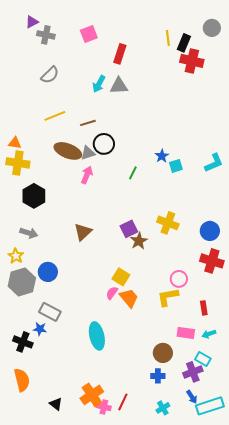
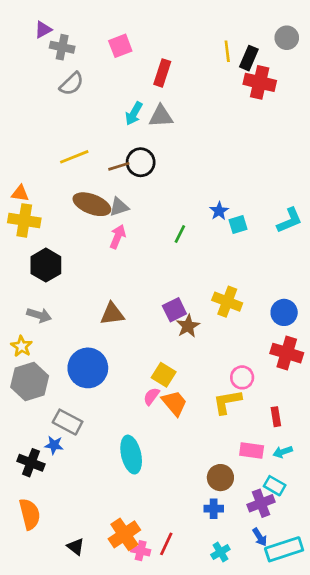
gray semicircle: (50, 75) -> (72, 84), moved
black circle: (104, 144) -> (141, 162), moved
brown triangle: (83, 232) -> (112, 314), turned 36
blue circle: (48, 272) -> (88, 368), moved, size x1.5

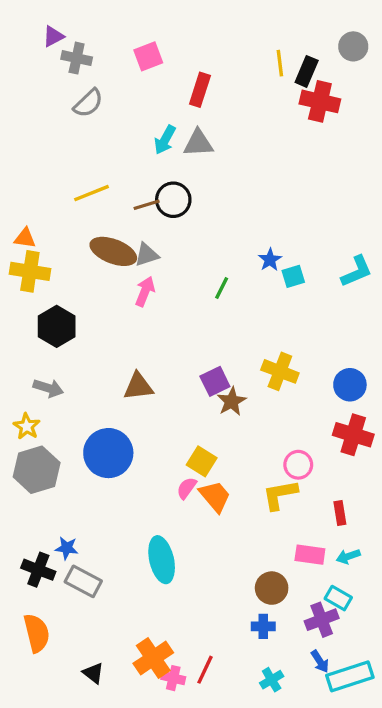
gray rectangle: (68, 422) -> (83, 581), moved

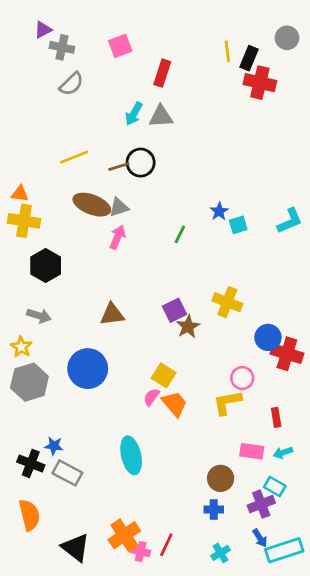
blue circle: (350, 385) -> (268, 337), moved
black triangle: (93, 673) -> (76, 547), size x1.6

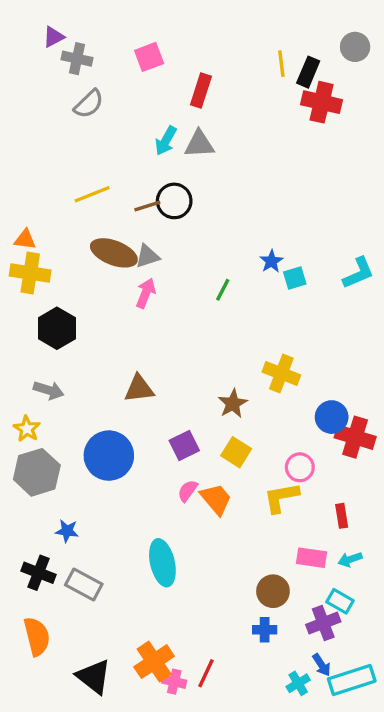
purple square: (174, 310) -> (184, 446), moved
yellow square: (164, 375) -> (236, 452), moved
blue star: (54, 446) -> (67, 531), moved
cyan cross: (221, 553) -> (298, 683), moved

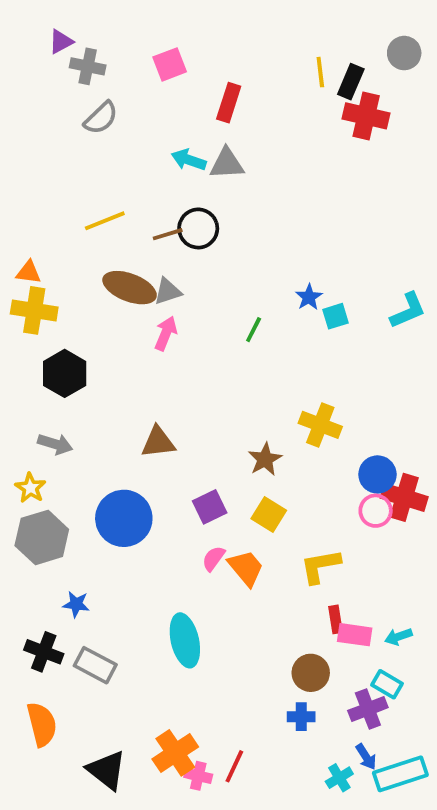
cyan arrow: (166, 141) -> (189, 160), turned 80
pink circle: (300, 467) -> (376, 511), moved
red rectangle: (342, 516) -> (336, 619), moved

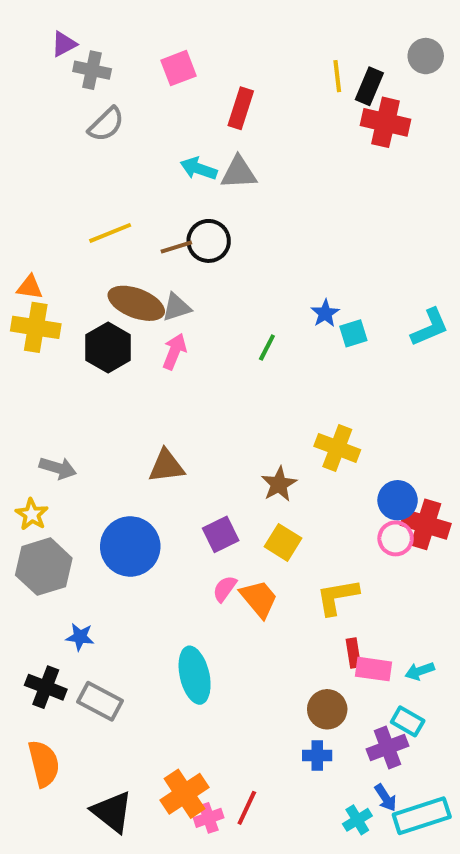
black hexagon: (65, 373) -> (108, 347), moved
pink cross: (198, 776) -> (209, 818), turned -32

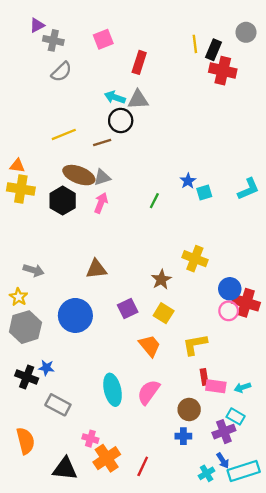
black circle: (209, 241) -> (121, 121), moved
pink semicircle: (225, 589) -> (149, 392), moved, size x1.6
black cross: (46, 687) -> (27, 377), moved
black triangle: (112, 812) -> (65, 469), turned -32
pink cross: (209, 818) -> (90, 439), moved, turned 35

